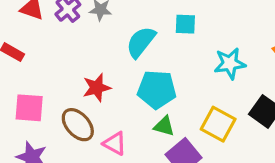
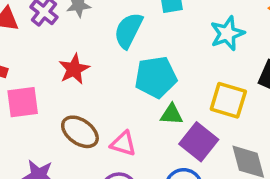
red star: (97, 88) -> (74, 69), moved
pink square: (29, 108) -> (23, 102), moved

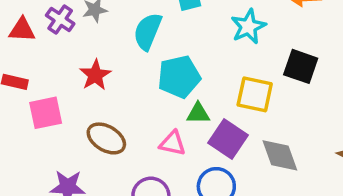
pink triangle: (123, 144) -> (173, 143), moved

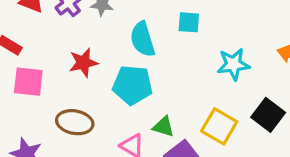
cyan semicircle: (148, 31) -> (142, 39), turned -57
cyan pentagon: (179, 77) -> (132, 85), moved
brown ellipse: (106, 138) -> (75, 122), turned -39

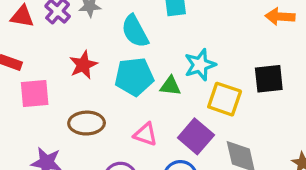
cyan star: (233, 64) -> (200, 65), moved
black square: (268, 115) -> (269, 79), turned -32
green triangle: (163, 127) -> (170, 86), moved

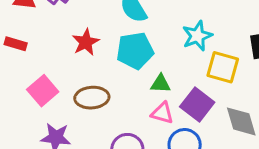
green triangle: (170, 86) -> (161, 84), moved
pink square: (35, 94) -> (43, 91), moved, turned -32
pink triangle: (146, 134) -> (162, 113), moved

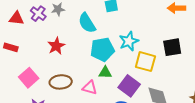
cyan pentagon: (135, 51) -> (102, 50), moved
pink triangle: (162, 113) -> (90, 88), moved

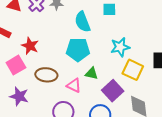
red star: (56, 46) -> (30, 46), moved, turned -30
cyan pentagon: (102, 50) -> (78, 50), moved

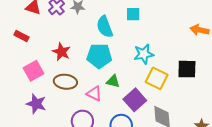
red star: (30, 46) -> (61, 52), moved

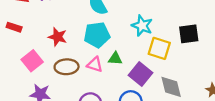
cyan star: (144, 54) -> (142, 26), turned -30
pink triangle: (94, 93) -> (95, 65), moved

